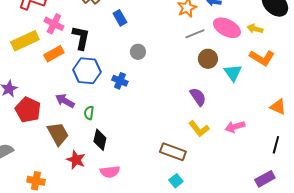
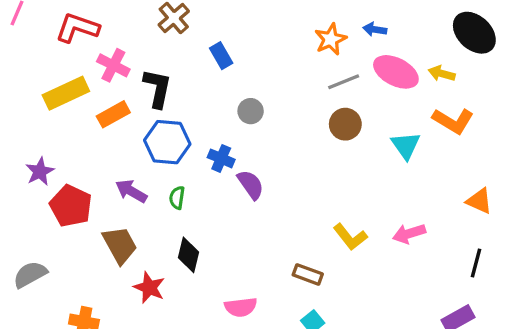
brown circle: (208, 59) -> (345, 124), moved
purple semicircle: (198, 97) -> (251, 185), moved
green semicircle: (89, 113) -> (177, 198), moved
brown rectangle: (173, 152) -> (308, 274), size x0.7
pink semicircle: (110, 172) -> (241, 307), moved

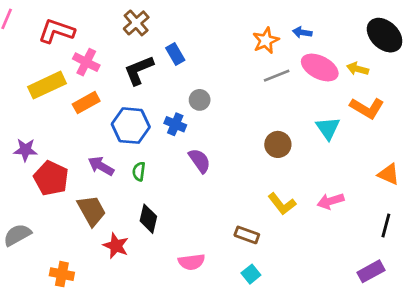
black L-shape: (157, 88) -> (139, 70), moved, turned -124
brown circle: (345, 124) -> (278, 144), moved
blue cross: (221, 158) -> (175, 124), moved
purple star: (40, 172) -> (25, 150), turned 30

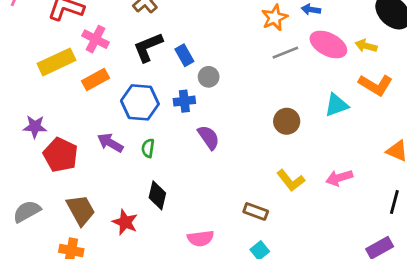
blue rectangle: (175, 54) -> (184, 55), moved
blue cross: (175, 124) -> (184, 101), turned -30
cyan triangle: (328, 128) -> (336, 105), turned 45
brown trapezoid: (92, 211) -> (81, 210), moved

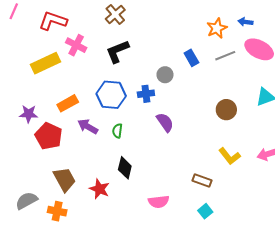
blue rectangle: (184, 55) -> (191, 58), moved
orange rectangle: (95, 79) -> (68, 103), moved
gray semicircle: (27, 211) -> (26, 201), moved

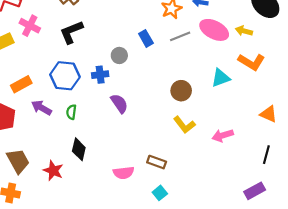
yellow L-shape: (230, 156) -> (184, 125), moved
pink semicircle: (159, 202) -> (124, 173), moved

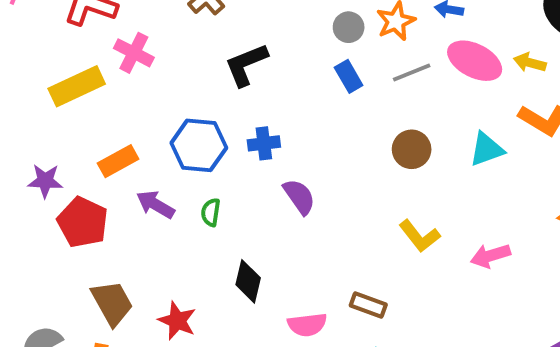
black L-shape: (71, 32) -> (246, 65), moved
gray circle: (119, 55) -> (349, 27), moved
brown circle: (181, 91) -> (412, 149), moved
black diamond: (79, 149) -> (248, 281), moved

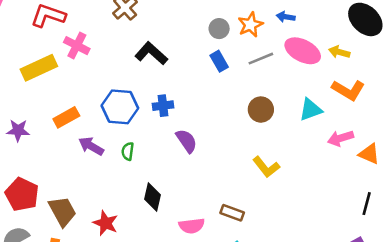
black L-shape: (246, 65) -> (151, 53), turned 64
red pentagon: (83, 222) -> (22, 194), moved
pink arrow: (490, 256) -> (341, 138), moved

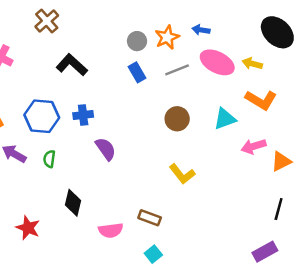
orange triangle: (369, 154) -> (281, 161), turned -50

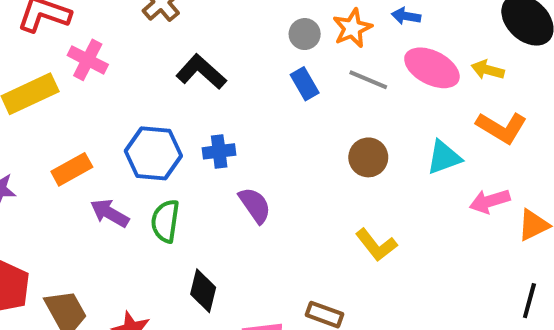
gray line: (177, 70) -> (368, 80), turned 45
green semicircle: (49, 159) -> (165, 221), size x1.5

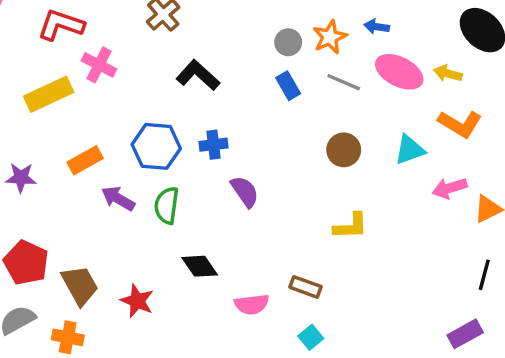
yellow L-shape: (376, 245) -> (351, 226), turned -54
black diamond: (203, 291) -> (200, 266), turned -48

